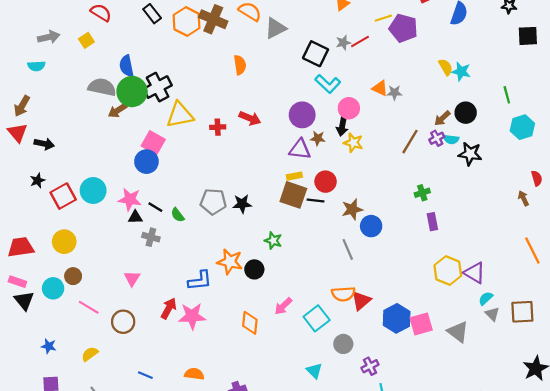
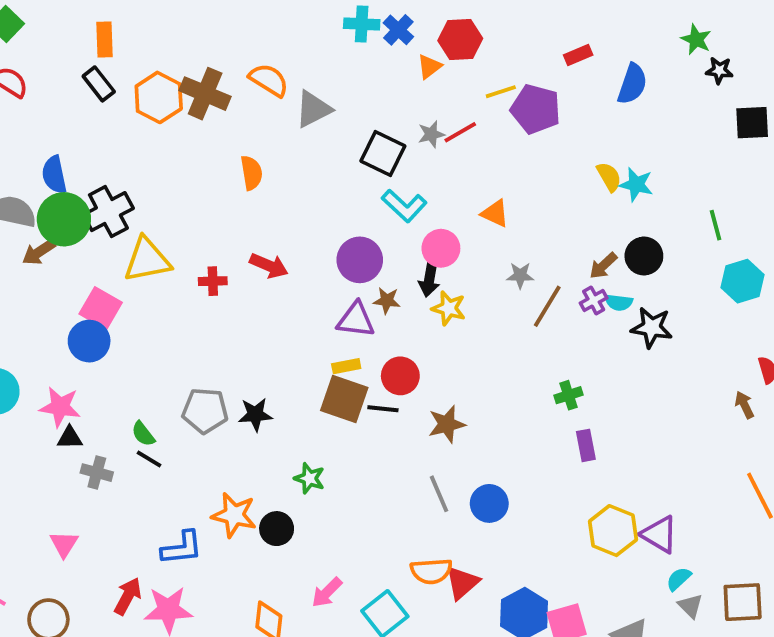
gray star: (394, 93) -> (520, 275), moved
black line: (155, 207) -> (149, 459), moved
blue circle: (371, 226) -> (489, 503), moved

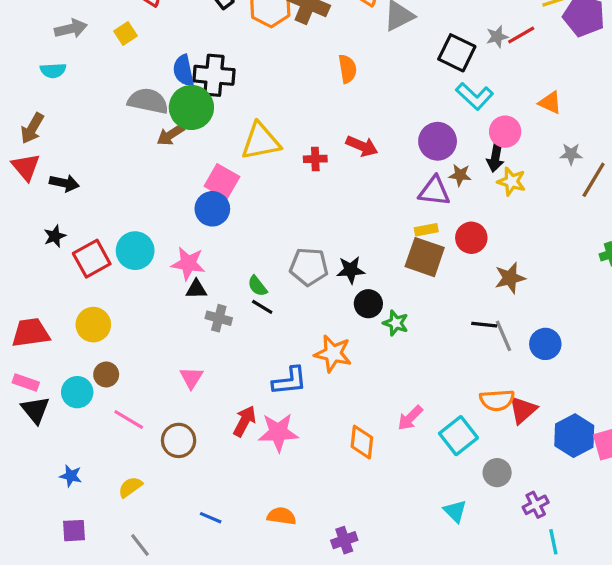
black cross: (108, 212) -> (214, 75), moved, turned 33
black line: (383, 409) -> (484, 325), moved
black circle: (277, 529) -> (368, 304), moved

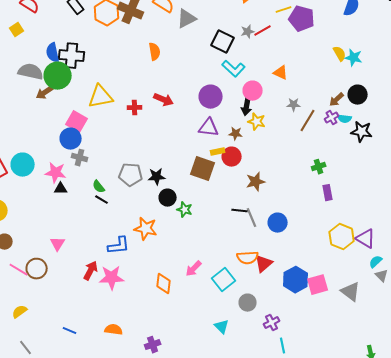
brown star: (460, 175) -> (236, 134), moved
yellow rectangle: (426, 230) -> (218, 152), moved
gray cross: (219, 318) -> (80, 158), moved
brown circle: (179, 440) -> (37, 269), moved

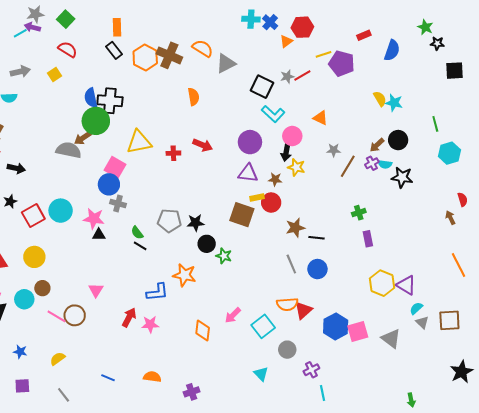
gray semicircle: (31, 72) -> (69, 150), moved
black line: (240, 211) -> (316, 238), moved
pink star: (112, 278) -> (150, 324), size x0.7

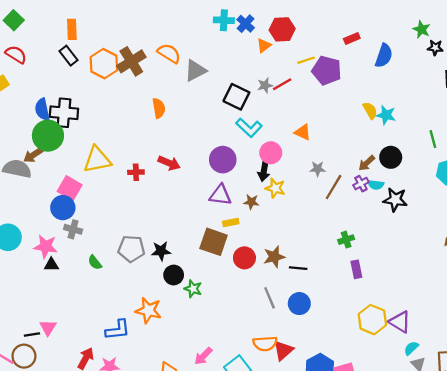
brown cross: (169, 55) -> (131, 61), turned 35
red circle: (271, 203) -> (244, 258), moved
black line: (140, 246) -> (32, 334), moved, turned -40

